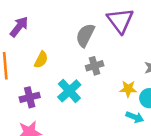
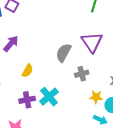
gray cross: (95, 66) -> (82, 74), moved
purple cross: (30, 97) -> (27, 100), moved

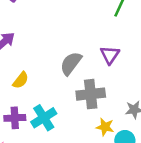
purple triangle: (92, 42) -> (110, 55), size x0.7
gray cross: (82, 74) -> (91, 94), size x1.5

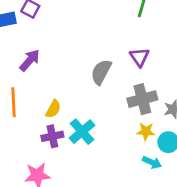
yellow semicircle: (21, 80) -> (53, 109), moved
gray cross: (91, 94) -> (142, 99), moved

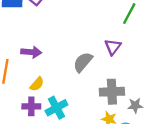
purple triangle: (140, 57) -> (113, 47), moved
purple arrow: (30, 60) -> (31, 52), moved, turned 42

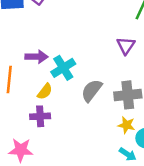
gray semicircle: (83, 62) -> (92, 91), moved
cyan cross: (56, 108) -> (63, 68), moved

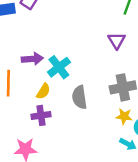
gray semicircle: (92, 91) -> (79, 97), moved, turned -40

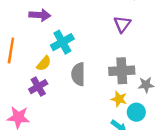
purple arrow: (32, 59) -> (40, 15), moved
purple cross: (41, 115) -> (38, 87), turned -30

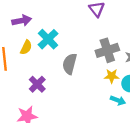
yellow semicircle: (44, 63) -> (26, 47), moved
gray semicircle: (78, 74) -> (70, 64), turned 30

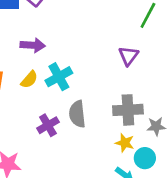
gray semicircle: (70, 64) -> (77, 114), turned -36
purple cross: (37, 84) -> (48, 125), moved

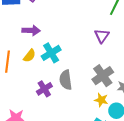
gray cross: (128, 110) -> (103, 76), turned -30

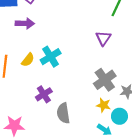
purple arrow: (31, 30) -> (25, 23), moved
gray semicircle: (66, 80) -> (63, 113), moved

